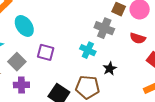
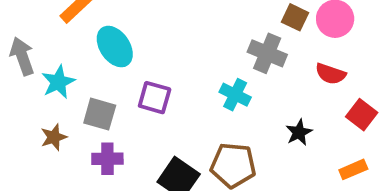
gray square: (17, 62) -> (100, 114), turned -30
black star: (110, 69) -> (299, 132), moved

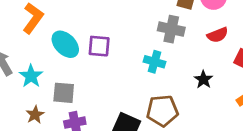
red semicircle: (331, 74) -> (218, 35), turned -30
purple square: (155, 98) -> (99, 46), moved

